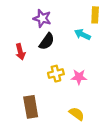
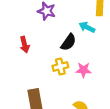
black semicircle: (47, 41) -> (68, 42), moved

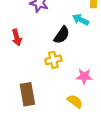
pink star: (83, 70) -> (84, 76), moved

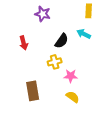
cyan arrow: (81, 20) -> (84, 34), moved
pink star: (84, 76) -> (71, 76), moved

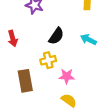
cyan arrow: (84, 34) -> (88, 40), moved
brown rectangle: (33, 91) -> (25, 81), moved

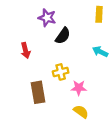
black semicircle: (56, 36) -> (63, 36), moved

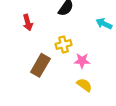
brown rectangle: (38, 92) -> (40, 65), turned 40

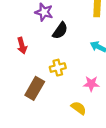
pink star: (82, 61) -> (91, 84), moved

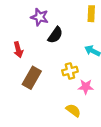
yellow cross: (58, 68) -> (70, 71), moved
brown rectangle: (35, 88) -> (32, 78), moved

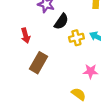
yellow cross: (70, 71) -> (76, 38), moved

